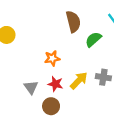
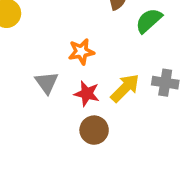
gray triangle: (31, 87) -> (47, 83), moved
brown circle: (51, 106) -> (94, 130), moved

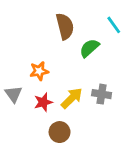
red star: (87, 94) -> (43, 102), turned -30
brown circle: (94, 130) -> (60, 132), moved

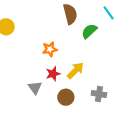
gray triangle: (13, 94) -> (35, 88), moved
gray cross: (102, 94) -> (99, 94), moved

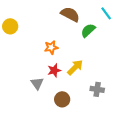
brown semicircle: (70, 14) -> (70, 14), turned -48
brown circle: (66, 97) -> (62, 99), moved

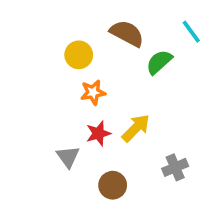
yellow circle: (10, 26) -> (79, 55), moved
gray cross: (97, 89) -> (175, 167), turned -32

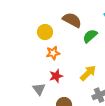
yellow arrow: (136, 128) -> (88, 73), moved

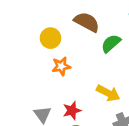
yellow arrow: (88, 73) -> (108, 93), turned 72
red star: (56, 76) -> (72, 111), moved

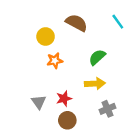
green semicircle: (111, 43) -> (97, 57), moved
yellow arrow: (108, 93) -> (95, 84), turned -30

